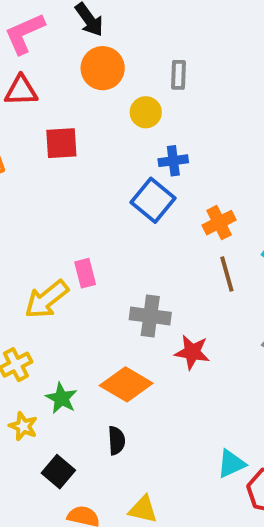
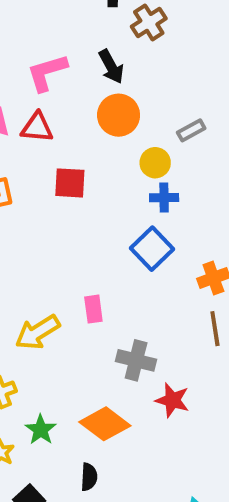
gray rectangle: (179, 75) -> (191, 130), turned 52
blue cross: (173, 161) -> (164, 198), moved
pink rectangle: (85, 273) -> (93, 309), moved

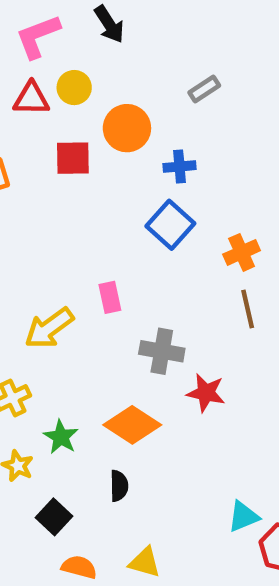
orange circle: (119, 115) -> (127, 128), moved
yellow circle: (155, 163) -> (74, 88), moved

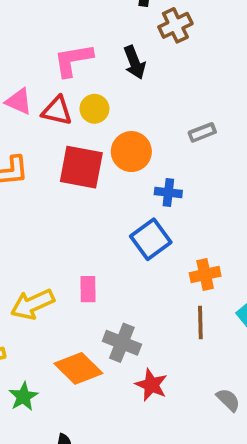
red square: (73, 158) -> (81, 167), size x1.4
orange diamond: (132, 425) -> (78, 368), moved

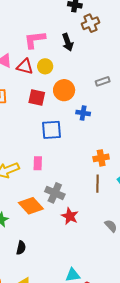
red square: (81, 167) -> (37, 97), size x0.7
blue square: (151, 239) -> (51, 130), moved, turned 30

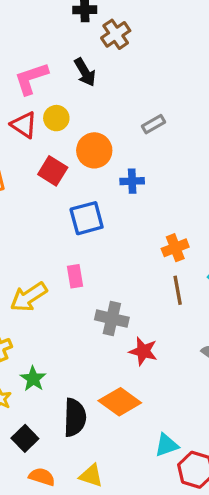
red triangle: (25, 67) -> (24, 125), turned 30
red square: (37, 97) -> (53, 171), turned 30
orange diamond: (31, 206) -> (120, 402), moved
black semicircle: (21, 248) -> (75, 417), size x1.6

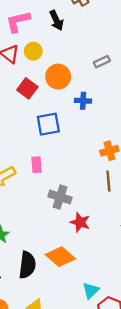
cyan triangle: (167, 445) -> (91, 290), turned -30

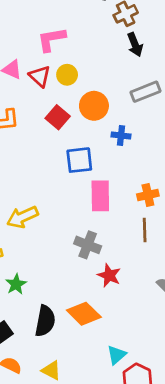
black arrow: (56, 20) -> (135, 45), moved
gray rectangle: (102, 62) -> (145, 92), size x1.5
pink rectangle: (36, 165) -> (100, 196), moved, size x1.6

